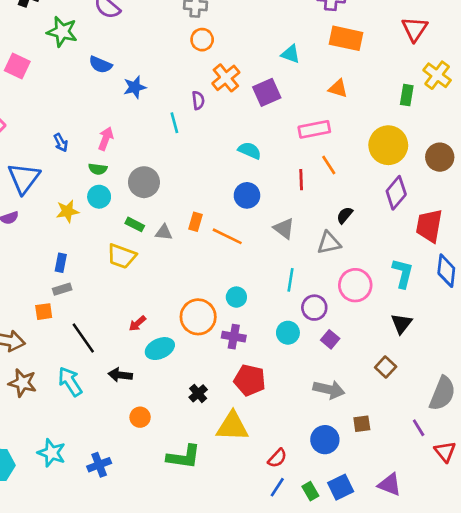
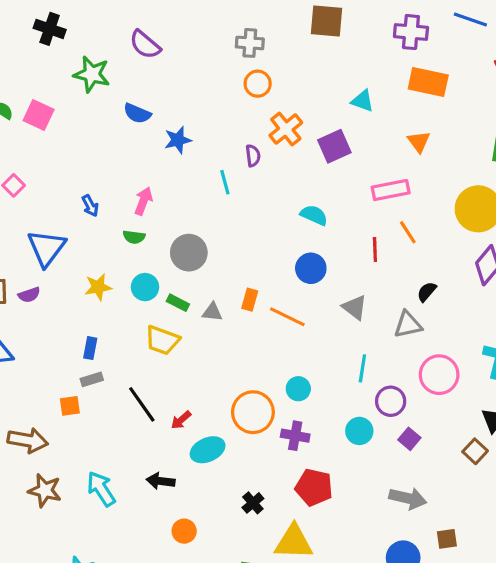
orange triangle: (338, 88) -> (419, 142), turned 36
cyan circle: (99, 197) -> (145, 287), moved
black line: (83, 338) -> (142, 404), moved
brown square: (386, 367) -> (475, 451), moved

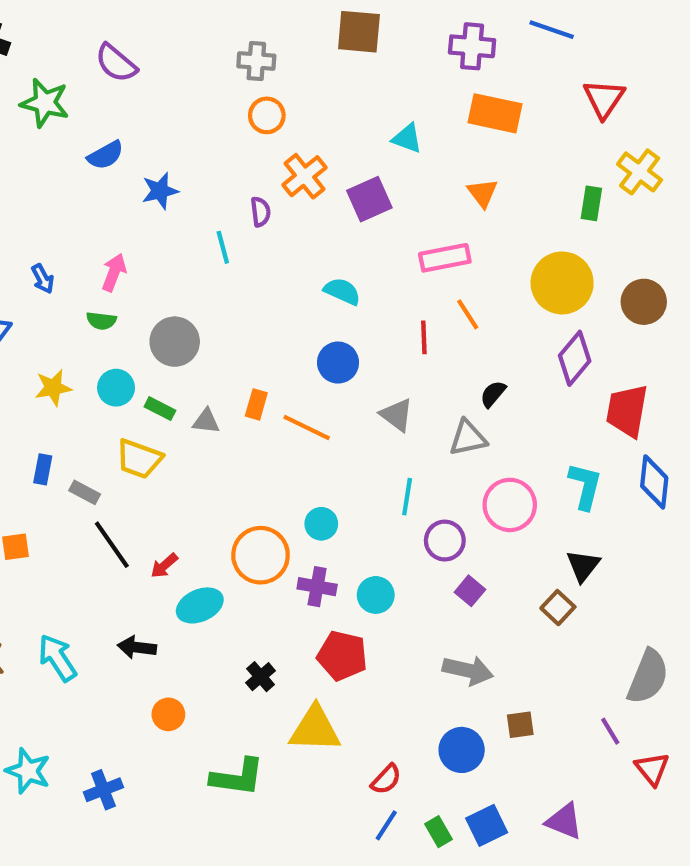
blue semicircle: (137, 113) -> (106, 155), turned -52
gray rectangle: (92, 379) -> (85, 492), moved, turned 45
cyan circle: (359, 431) -> (376, 595), moved

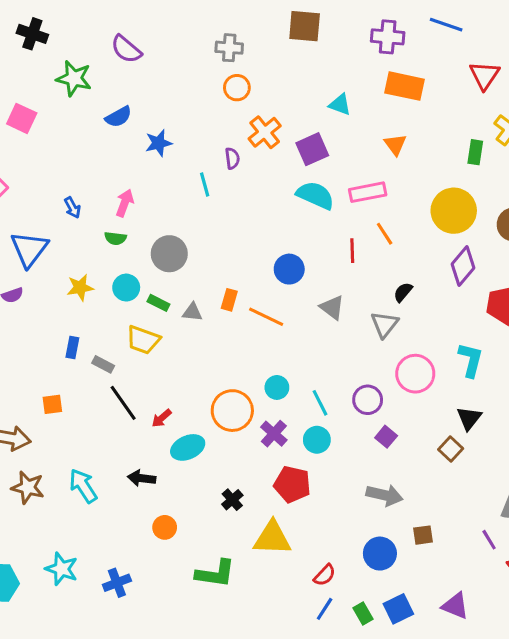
cyan semicircle: (342, 291) -> (315, 195), moved, size x1.4
gray triangle: (468, 438) -> (385, 324), turned -40
cyan line: (407, 497) -> (320, 403), moved, turned -36
purple cross: (317, 587) -> (274, 434), turned 32

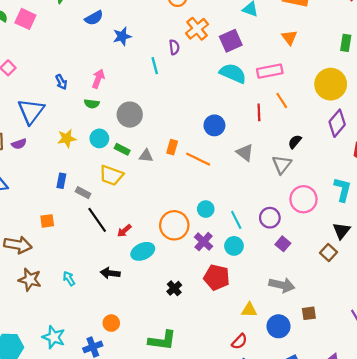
cyan arrow: (83, 486) -> (69, 279), size x0.6
orange circle: (165, 527) -> (111, 323), moved
yellow triangle: (272, 538) -> (249, 310), moved, size x0.6

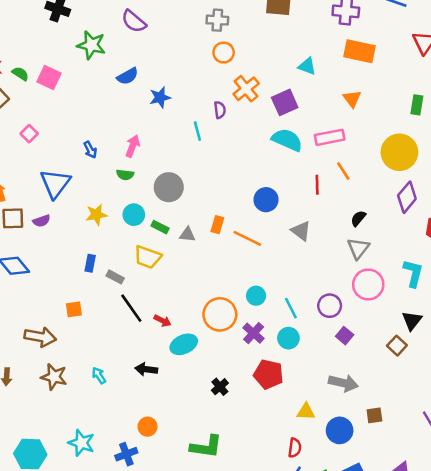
gray triangle: (282, 164) -> (358, 248), moved
red arrow: (124, 231) -> (162, 321), turned -112
red semicircle: (239, 342) -> (295, 448), turned -35

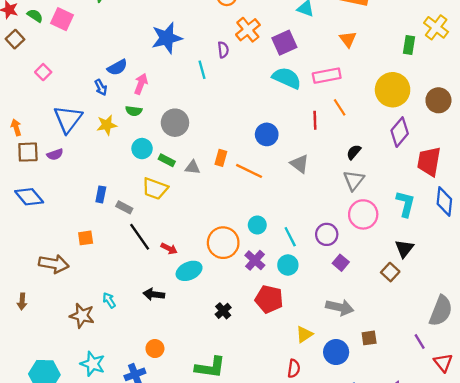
blue semicircle: (128, 76) -> (117, 67), moved
blue star: (160, 97) -> (167, 38), size x1.5
yellow star: (96, 215) -> (107, 125), moved
brown star: (54, 377) -> (82, 316), moved
yellow triangle: (306, 412) -> (304, 334), turned -36

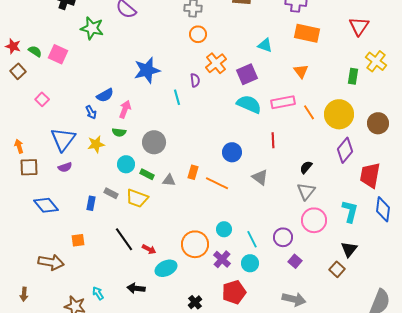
orange line: (340, 107) -> (309, 112), moved
purple semicircle: (55, 154) -> (65, 167), moved
blue diamond: (29, 197) -> (46, 205), moved
gray rectangle: (124, 207) -> (111, 193), moved
red pentagon: (269, 299) -> (234, 292), turned -30

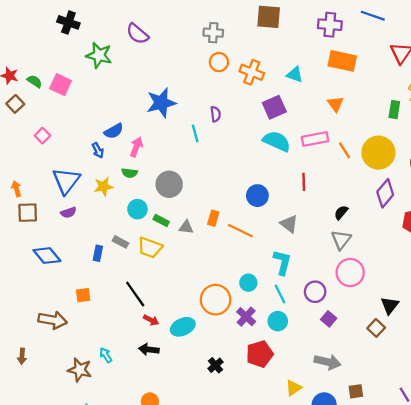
orange cross: (216, 63) -> (252, 72), moved, turned -30
cyan L-shape: (350, 211) -> (282, 262), moved
red arrow: (149, 249) -> (151, 320), moved

